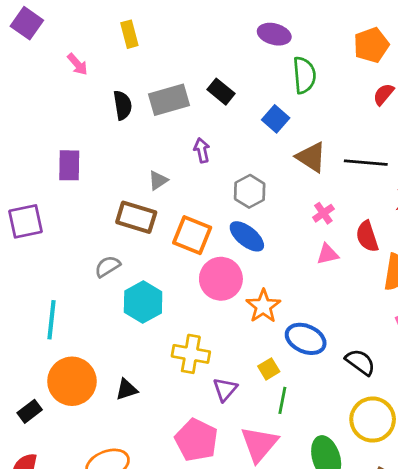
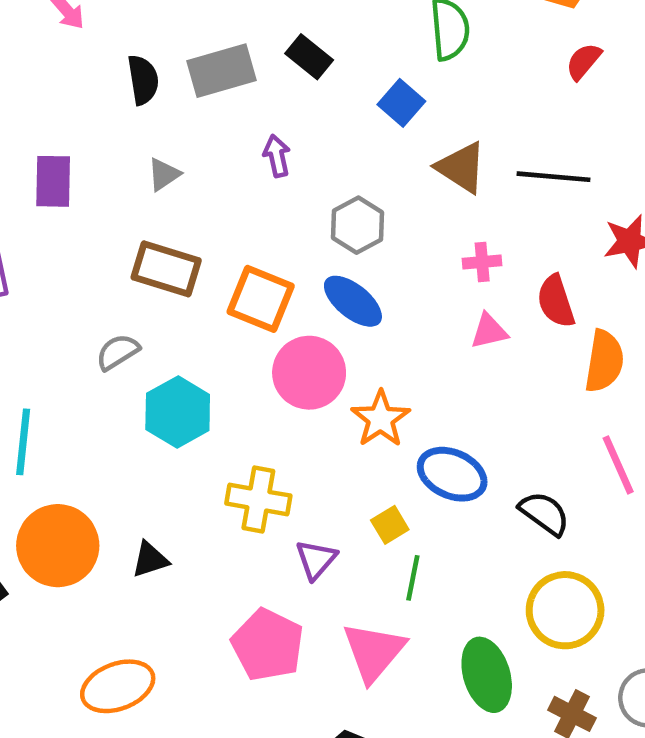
gray triangle: (158, 180) -> (164, 174), moved
pink cross: (323, 213) -> (482, 262), turned 30

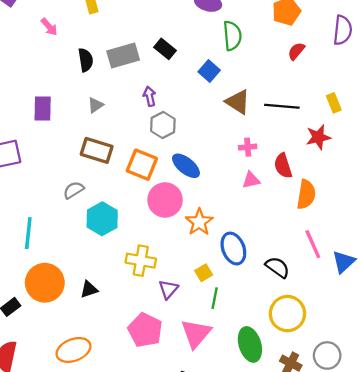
gray hexagon: (358, 225) -> (163, 125), moved
blue ellipse: (452, 474) -> (233, 249), turned 44

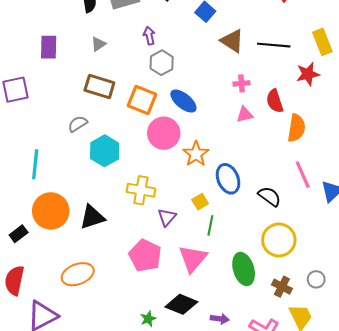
yellow rectangle: (334, 103) -> (322, 42), size x1.4
black triangle: (89, 289) -> (92, 217), size x1.5
gray circle: (327, 355) -> (316, 279), size x0.7

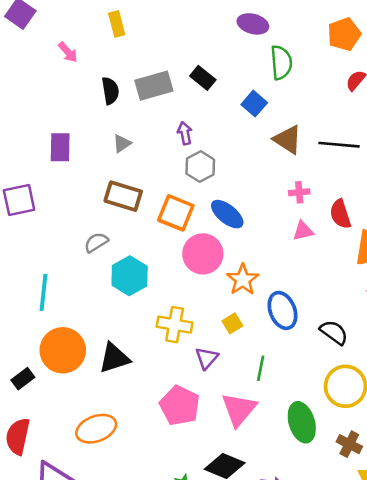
yellow square: (200, 202) -> (232, 323), moved

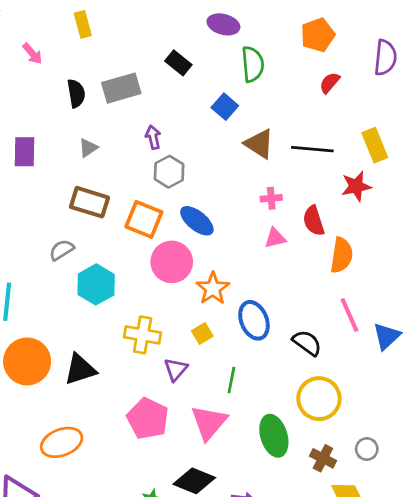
black rectangle: (203, 78) -> (178, 63), moved

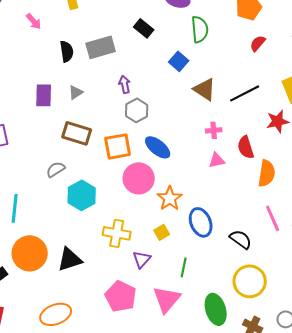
black line: (312, 149) -> (245, 93), turned -32
purple rectangle: (24, 152) -> (44, 95), moved
orange square: (144, 219) -> (118, 146), turned -32

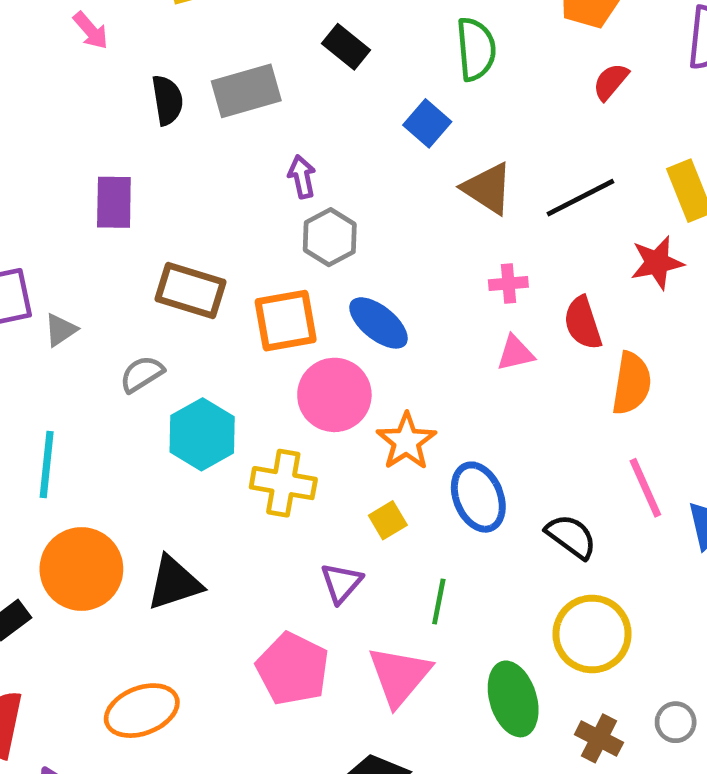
gray triangle: (76, 92) -> (61, 330), moved
yellow cross: (117, 233) -> (283, 483), moved

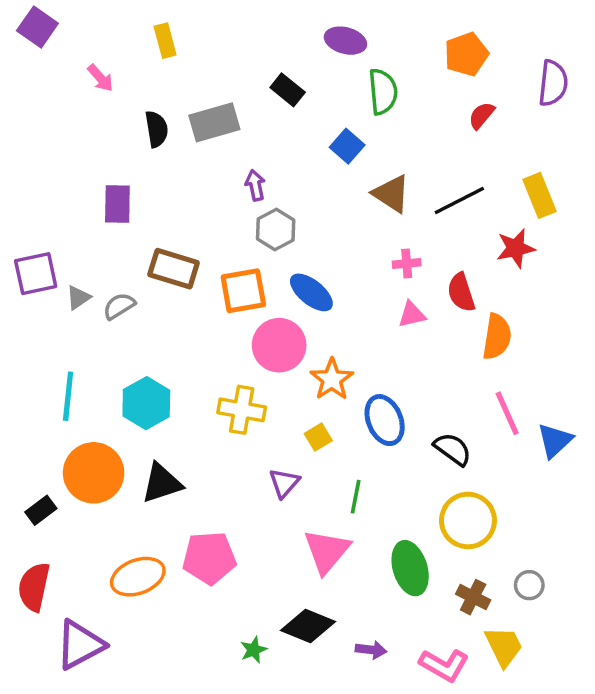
gray semicircle: (142, 374) -> (119, 306), moved
cyan hexagon: (202, 434) -> (146, 403), moved
pink pentagon: (293, 669) -> (209, 558), moved, turned -30

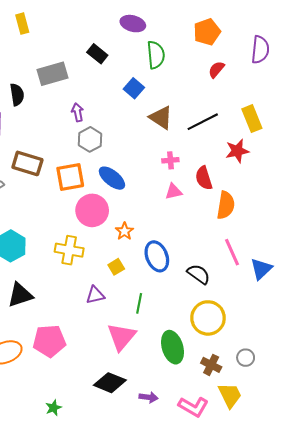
black semicircle: (157, 129) -> (17, 95), moved
orange star: (332, 379) -> (124, 231), size x0.7
purple triangle: (284, 483) -> (95, 295), turned 36
green star: (254, 650) -> (54, 408), moved

